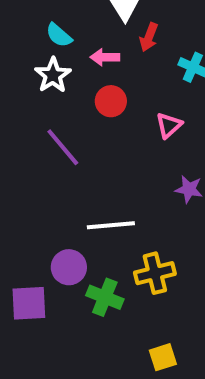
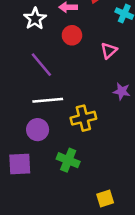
white line: (111, 225) -> (48, 100), moved
purple circle: (69, 267) -> (38, 130), moved
yellow cross: (155, 273) -> (83, 118), moved

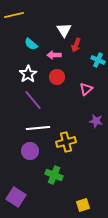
white star: (35, 19) -> (28, 74), moved
purple square: (20, 164) -> (16, 197), moved, turned 36

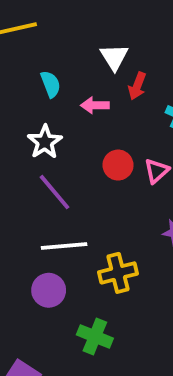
cyan semicircle: (31, 44) -> (51, 84), turned -152
red circle: (57, 77) -> (118, 165), moved

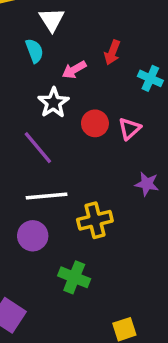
white triangle: (114, 57) -> (52, 20), moved
pink arrow: (95, 105) -> (74, 70), turned -30
white star: (45, 142) -> (53, 103), moved

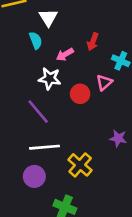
white star: (53, 103) -> (50, 79), turned -30
pink triangle: (130, 129) -> (104, 82), moved
yellow cross: (95, 220) -> (80, 165), turned -35

